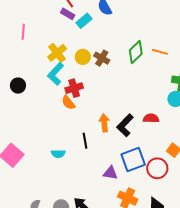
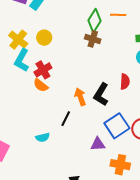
brown cross: (102, 58) -> (93, 39), moved
red semicircle: (151, 118) -> (125, 82), turned 105
black line: (85, 141) -> (66, 119), turned 49

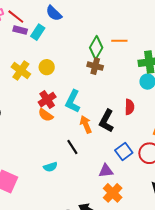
cyan L-shape: (22, 60) -> (73, 101), moved
black line: (66, 119) -> (72, 147), turned -56
blue square: (117, 126) -> (124, 151), size x0.7
orange cross: (120, 165) -> (113, 193), moved, turned 36

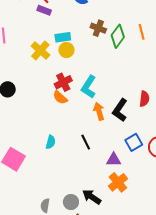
cyan rectangle: (38, 32) -> (63, 37), moved, turned 42
orange line: (119, 41) -> (142, 32), turned 70
brown cross: (95, 66) -> (98, 28), moved
black line: (72, 147) -> (86, 142), moved
cyan semicircle: (50, 167) -> (51, 142), moved, turned -64

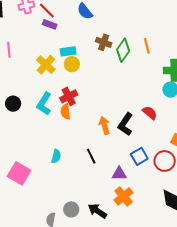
cyan L-shape: (89, 87) -> (44, 104), moved
orange semicircle: (60, 97) -> (66, 112), turned 42
red semicircle: (144, 99) -> (150, 113), turned -56
gray circle: (71, 202) -> (71, 209), moved

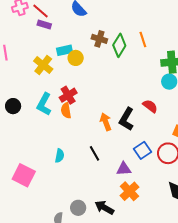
yellow circle: (72, 64) -> (76, 58), moved

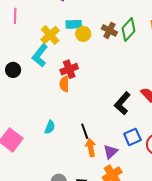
brown cross: (99, 39) -> (109, 30), moved
cyan L-shape: (44, 104) -> (40, 55), moved
orange arrow: (106, 122) -> (91, 148), moved
purple triangle: (124, 169) -> (111, 152), turned -49

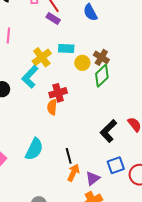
green diamond: (129, 30) -> (102, 76), moved
yellow circle: (83, 34) -> (82, 63), moved
cyan semicircle: (50, 127) -> (34, 149), size x1.6
orange arrow: (91, 148) -> (73, 173), turned 30

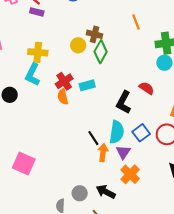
cyan rectangle: (66, 49) -> (87, 85), moved
yellow cross: (42, 57) -> (38, 52), turned -30
cyan semicircle: (34, 149) -> (117, 132), moved

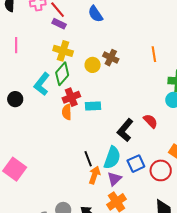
yellow cross: (38, 52) -> (63, 51), moved
green diamond: (101, 52) -> (62, 74), moved

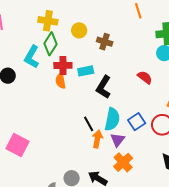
brown cross: (111, 58) -> (105, 42), moved
red cross: (71, 97) -> (63, 65), turned 30
black L-shape: (125, 130) -> (104, 87), moved

